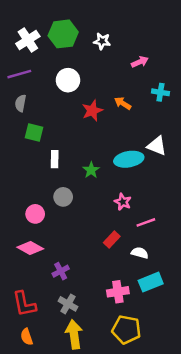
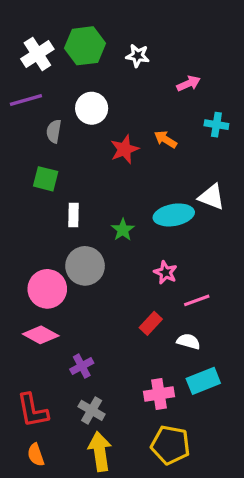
gray semicircle: (21, 103) -> (54, 131), moved
gray circle: (63, 197) -> (85, 266), size x1.5
pink circle: (35, 214) -> (47, 289), size x1.5

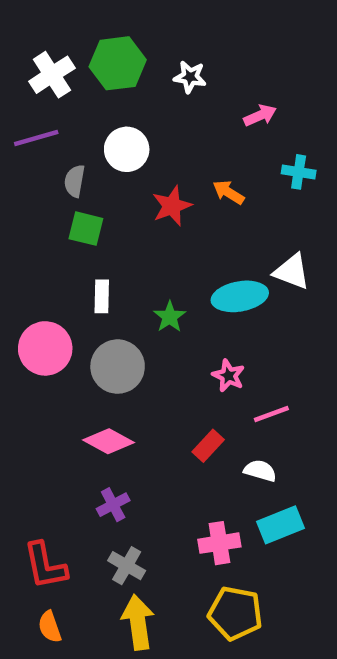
green square: (46, 179) -> (86, 229), moved
pink circle: (47, 289) -> (45, 348), moved
pink diamond: (41, 335) -> (109, 441), moved

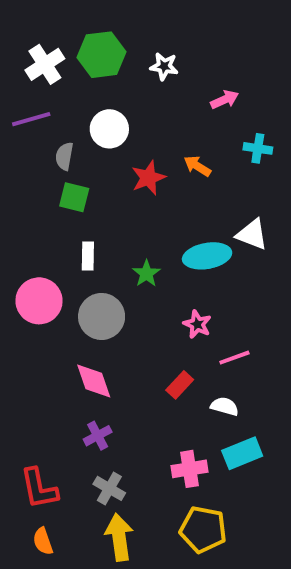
pink diamond: (109, 441) -> (94, 381), turned 42

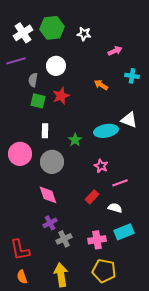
red star: (148, 178) -> (61, 96), moved
gray cross: (109, 488) -> (64, 239), moved, turned 35

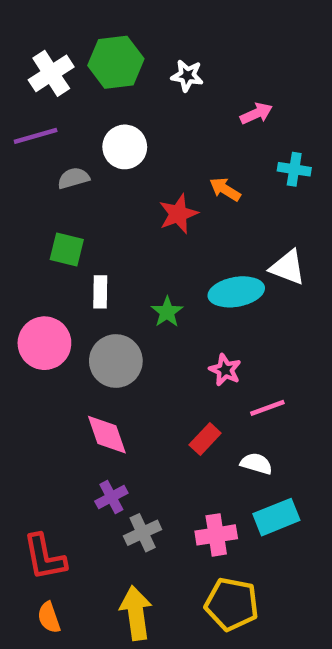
gray semicircle: (33, 80) -> (73, 178), turned 64
red star: (61, 96) -> (178, 214), moved
green square: (38, 101) -> (67, 250), moved

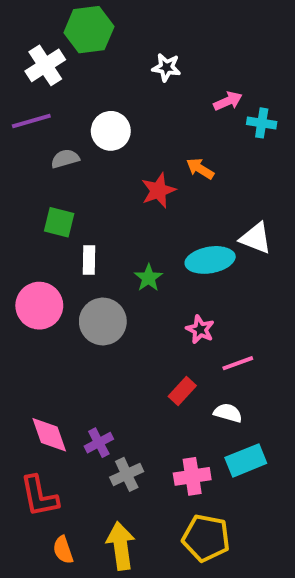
green hexagon: (116, 62) -> (89, 30), moved
cyan cross: (294, 169) -> (262, 123), moved
pink diamond: (107, 435) -> (49, 435), moved
orange semicircle: (49, 617) -> (63, 550), moved

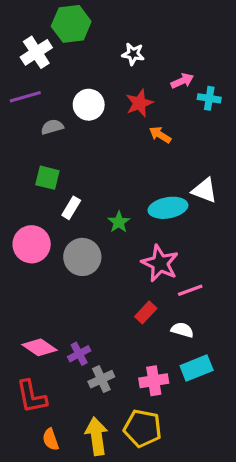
red star: (158, 190) -> (139, 103), moved
white rectangle: (89, 260) -> (71, 208), turned 30
pink star: (200, 329) -> (160, 263), size x1.6
pink diamond: (49, 435) -> (39, 347), turned -36
yellow pentagon: (206, 538) -> (143, 428), moved

